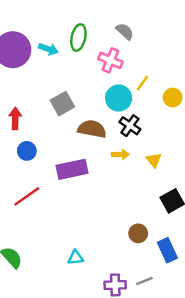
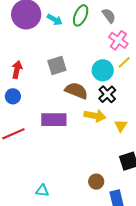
gray semicircle: (125, 31) -> (109, 16), moved
pink cross: (110, 60) -> (118, 40), moved
blue circle: (27, 151) -> (13, 96), moved
yellow arrow: (120, 154) -> (95, 116), size x1.5

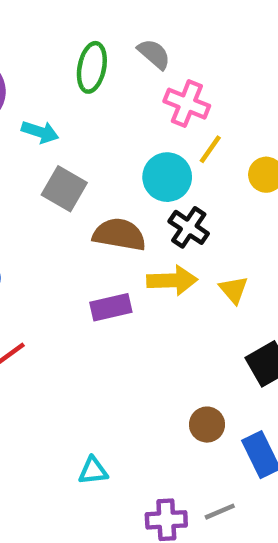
cyan arrow: (55, 20) -> (40, 132), moved
gray square: (57, 65) -> (64, 189), turned -30
purple rectangle: (54, 120) -> (111, 307), moved, size x0.7

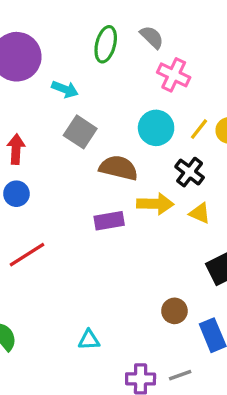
yellow line: (210, 149) -> (199, 129), moved
black cross: (189, 227) -> (190, 172), moved
yellow triangle: (234, 290) -> (200, 213), turned -30

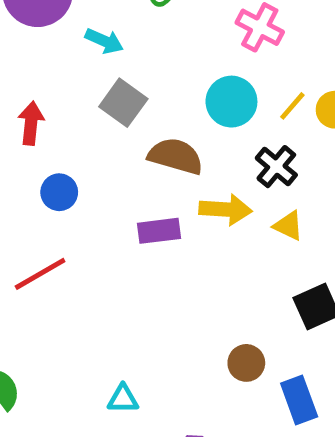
blue circle: (16, 194) -> (59, 192), moved

